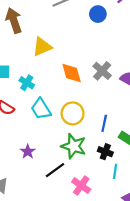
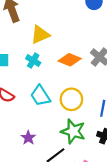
orange diamond: (72, 73) -> (70, 60), turned -50
cyan cross: (27, 83) -> (33, 61), moved

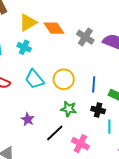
orange diamond: (70, 60) -> (54, 28), moved, turned 40
green star: (73, 131) -> (69, 109), size x0.7

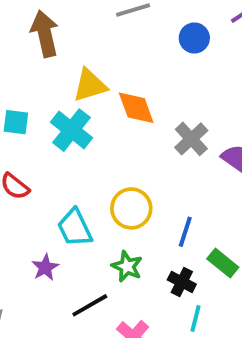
cyan cross: (24, 47) -> (72, 130), size x1.5
cyan trapezoid: (34, 79) -> (75, 228), moved

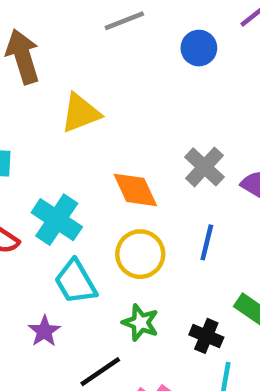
orange diamond: (136, 108) -> (135, 190), moved
cyan cross: (72, 130) -> (57, 220), moved
blue line: (185, 232) -> (207, 242), moved

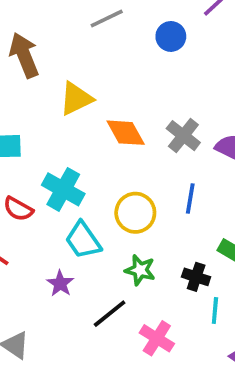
orange diamond: (135, 190) -> (126, 133), moved

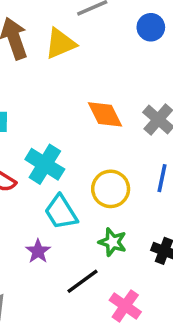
yellow triangle: (76, 99) -> (60, 44), moved

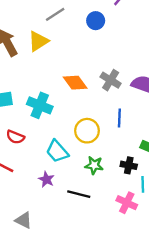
cyan cross: (45, 164) -> (40, 105), moved
black line: (82, 281) -> (79, 194), turned 60
pink cross: (125, 306) -> (127, 203), moved

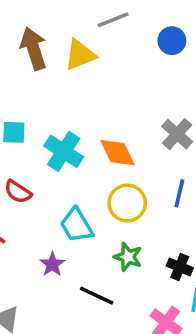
orange diamond: (75, 83) -> (118, 153), moved

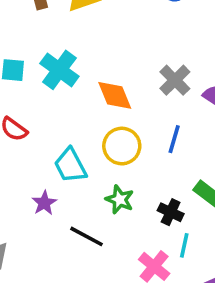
cyan cross: (64, 151) -> (59, 70), moved

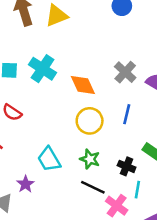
cyan trapezoid: (70, 165) -> (49, 159), moved
purple star: (44, 203) -> (25, 184), moved
black line: (87, 236) -> (93, 187), moved

